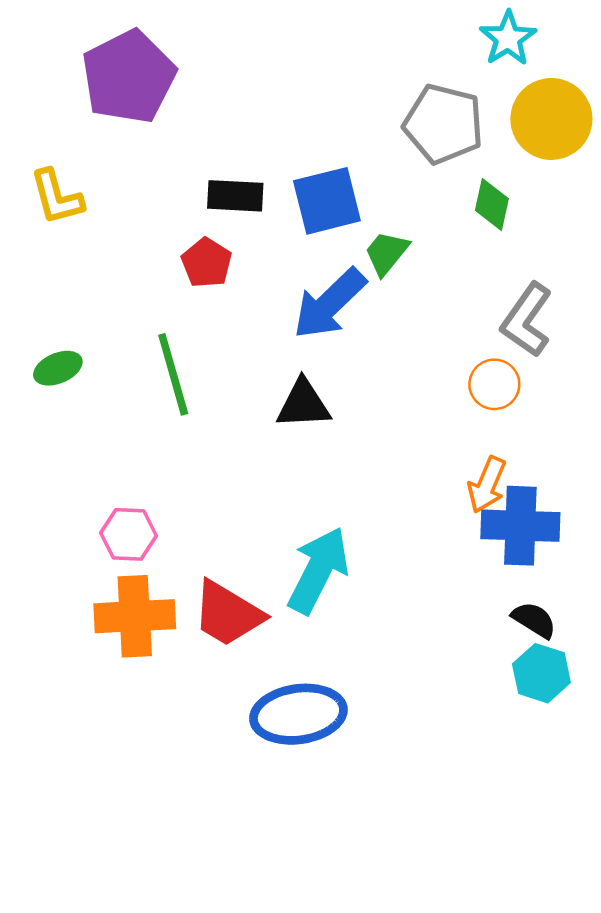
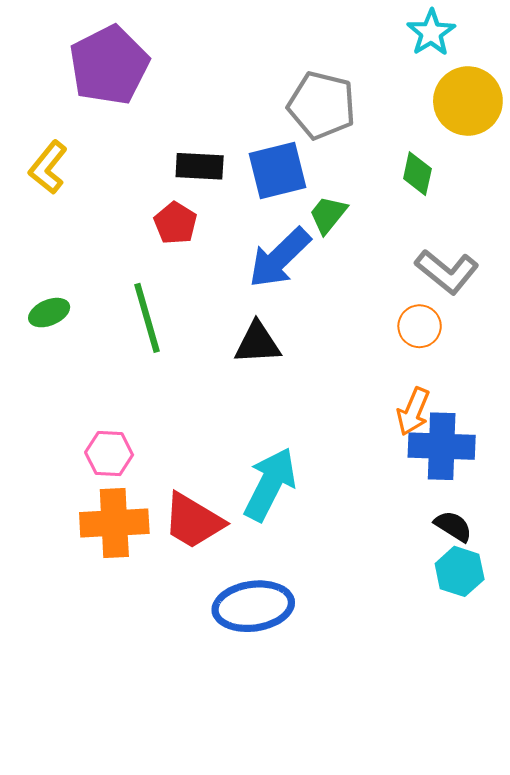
gray pentagon: (444, 124) -> (322, 105), moved
yellow L-shape: (57, 197) -> (48, 167), turned 54
gray L-shape: (527, 320) -> (447, 272), turned -86

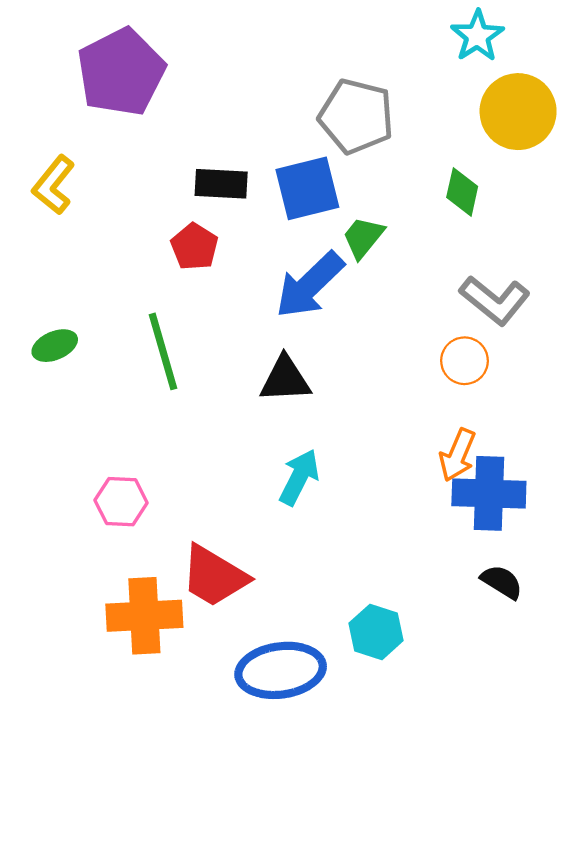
cyan arrow: (270, 484) -> (299, 477), moved, size x0.7
orange cross: (114, 523) -> (144, 616), moved
cyan hexagon: (460, 571) -> (376, 632), moved

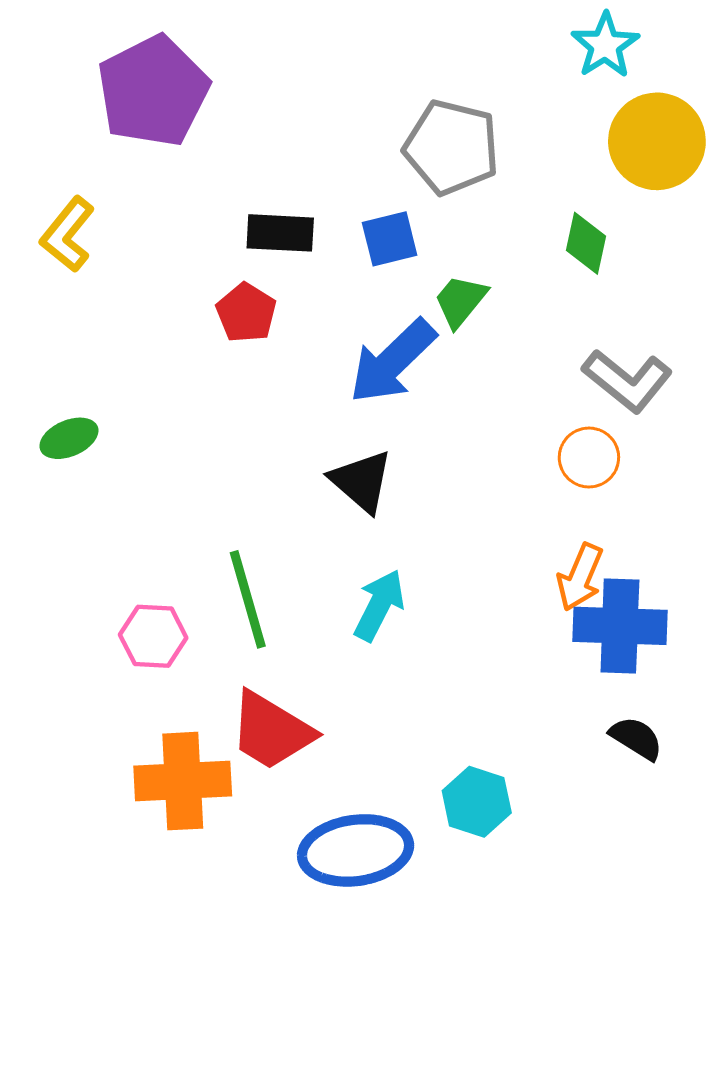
blue square: (307, 188) -> (390, 239), size x0.7
green line: (163, 351) -> (248, 599), moved
black triangle: (285, 379) -> (361, 481), turned 44

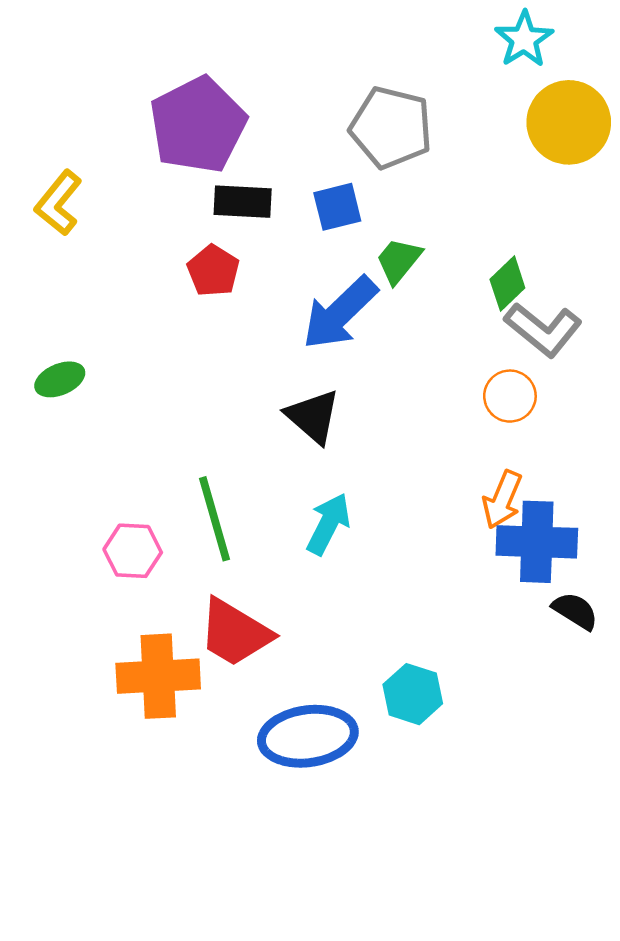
purple pentagon: (153, 91) -> (198, 125), moved
green diamond: (586, 243) -> (507, 284), moved, turned 34
black semicircle: (636, 738) -> (575, 611), moved

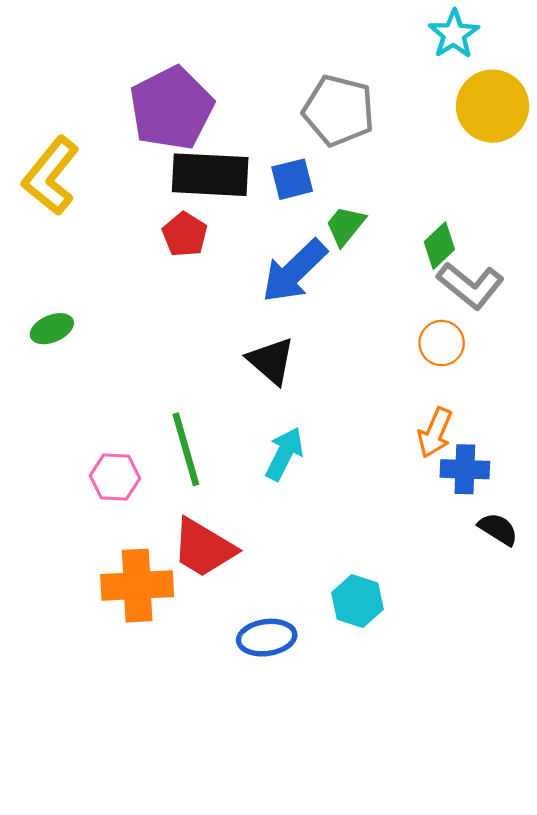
black rectangle: (243, 202) -> (210, 175), size x1.5
yellow L-shape: (58, 203) -> (51, 176), size x1.4
blue cross: (537, 542) -> (465, 469), size x0.7
blue ellipse: (308, 736) -> (267, 638), size x0.7

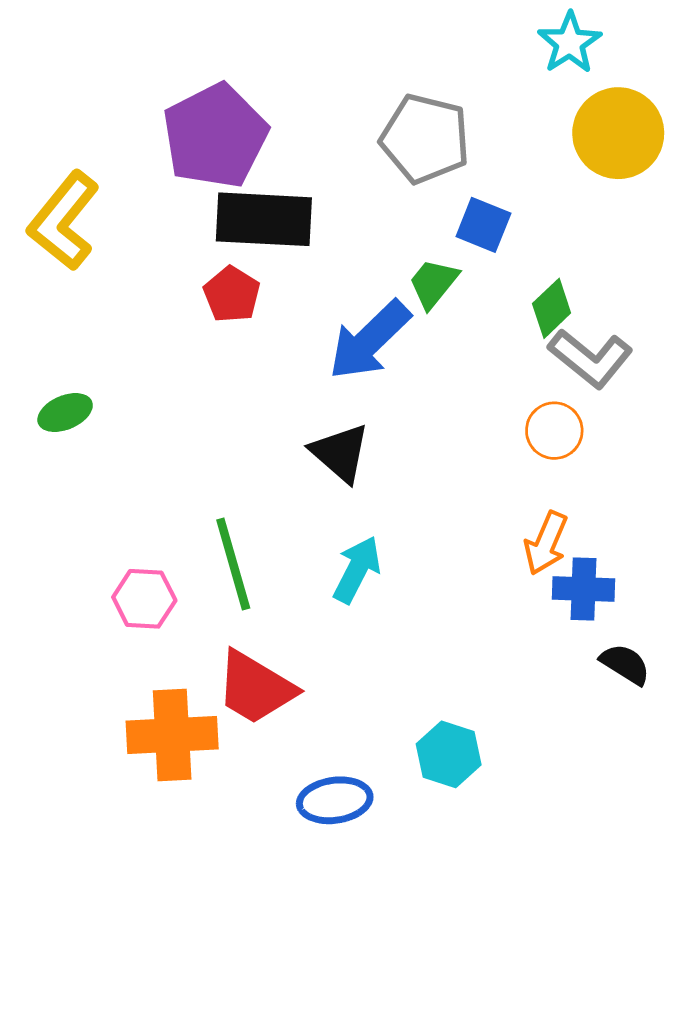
blue square: (292, 179) -> (483, 225), moved, turned 36

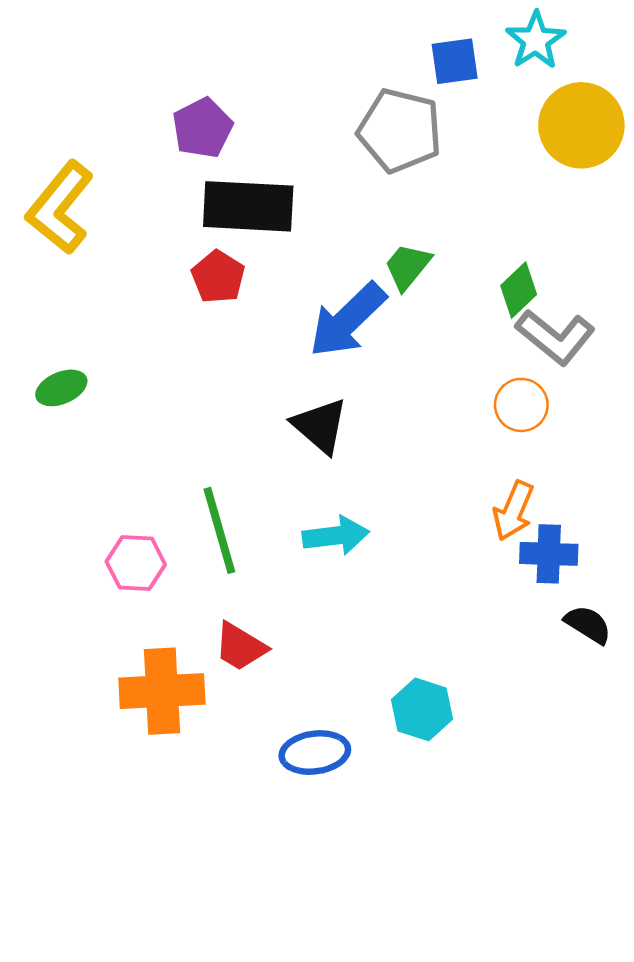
purple pentagon: (215, 136) -> (202, 128), size x0.6
blue square: (483, 225) -> (455, 61), moved, turned -30
cyan arrow: (357, 570) -> (336, 536), turned 56
red trapezoid: (255, 688) -> (240, 647), size x0.7

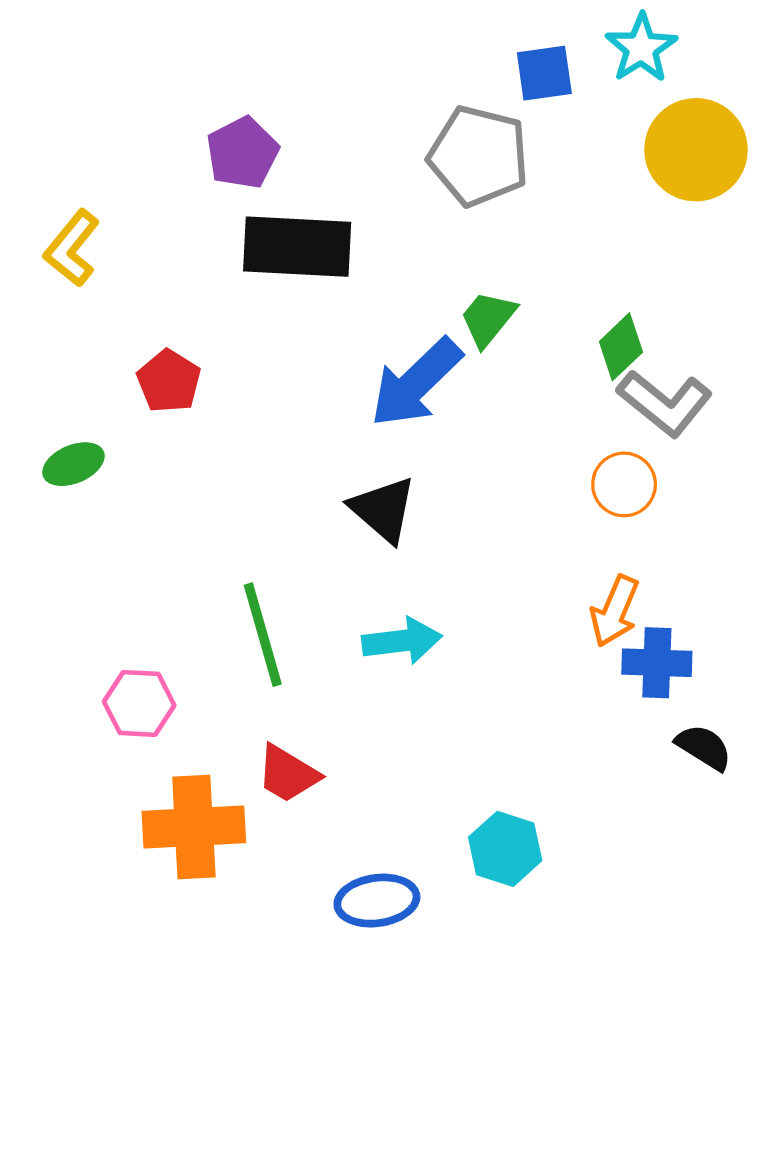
yellow L-shape: (60, 208) -> (72, 248), size x0.7
red pentagon: (218, 277) -> (169, 381), moved
pink hexagon: (136, 563) -> (139, 703), moved

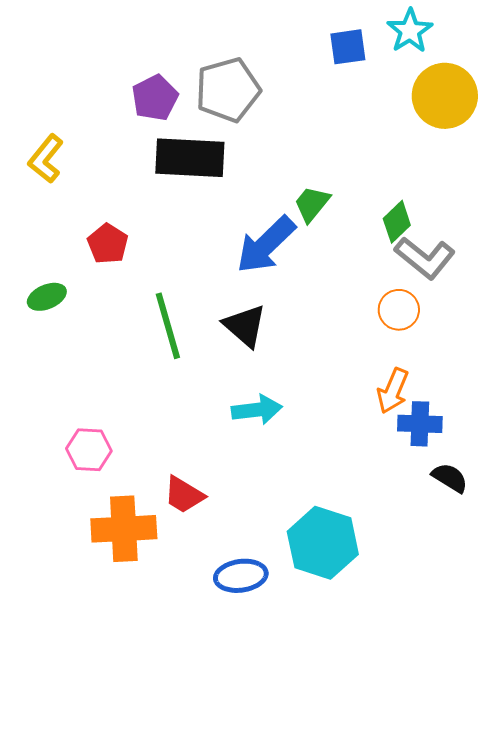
gray pentagon: (479, 156) -> (228, 90), moved, turned -30
green line: (263, 635) -> (168, 326), moved
cyan hexagon: (505, 849) -> (323, 543), size x1.5

